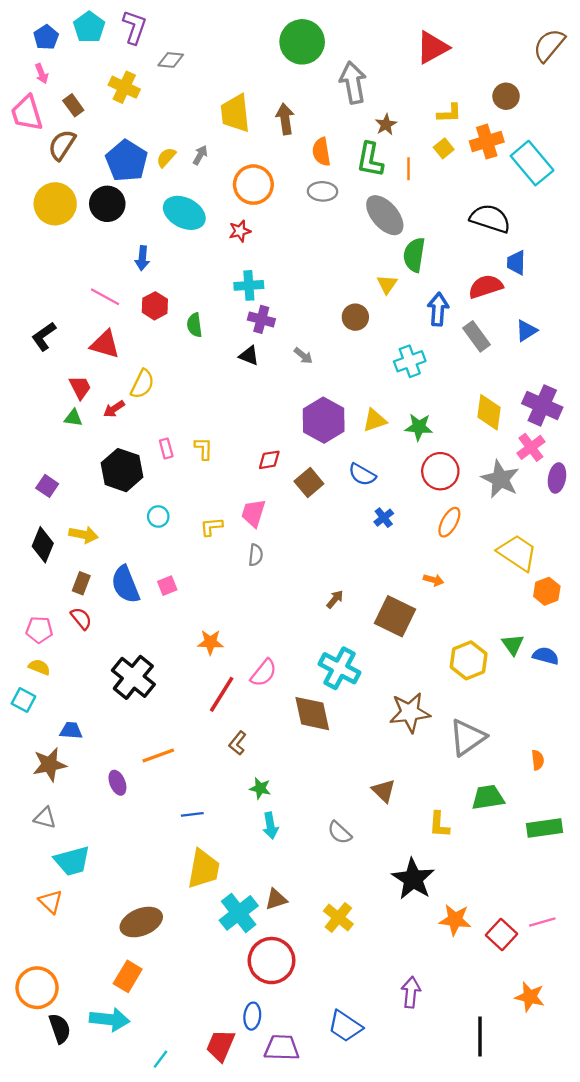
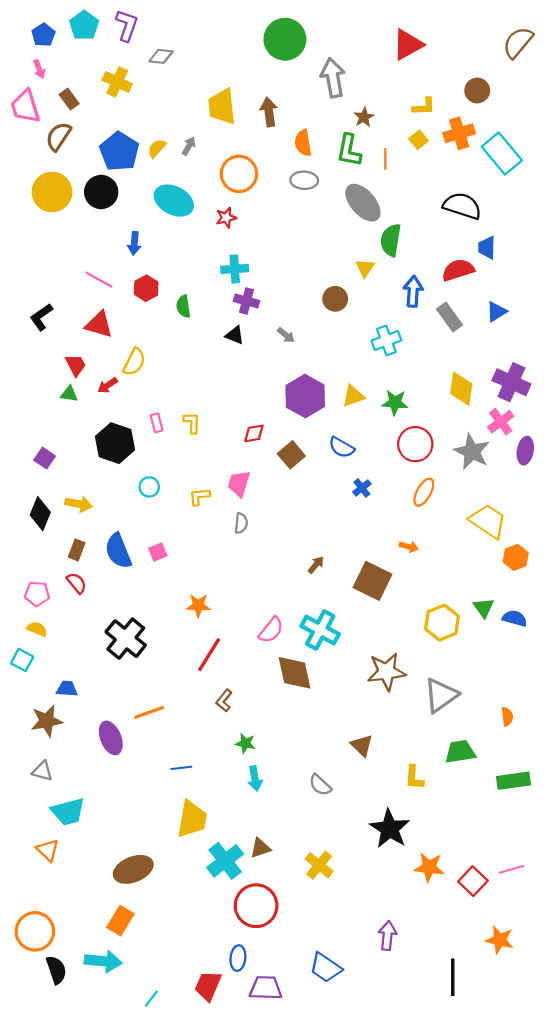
pink semicircle: (264, 673) -> (271, 630), moved
purple ellipse: (117, 783) -> (111, 738), size x1.4

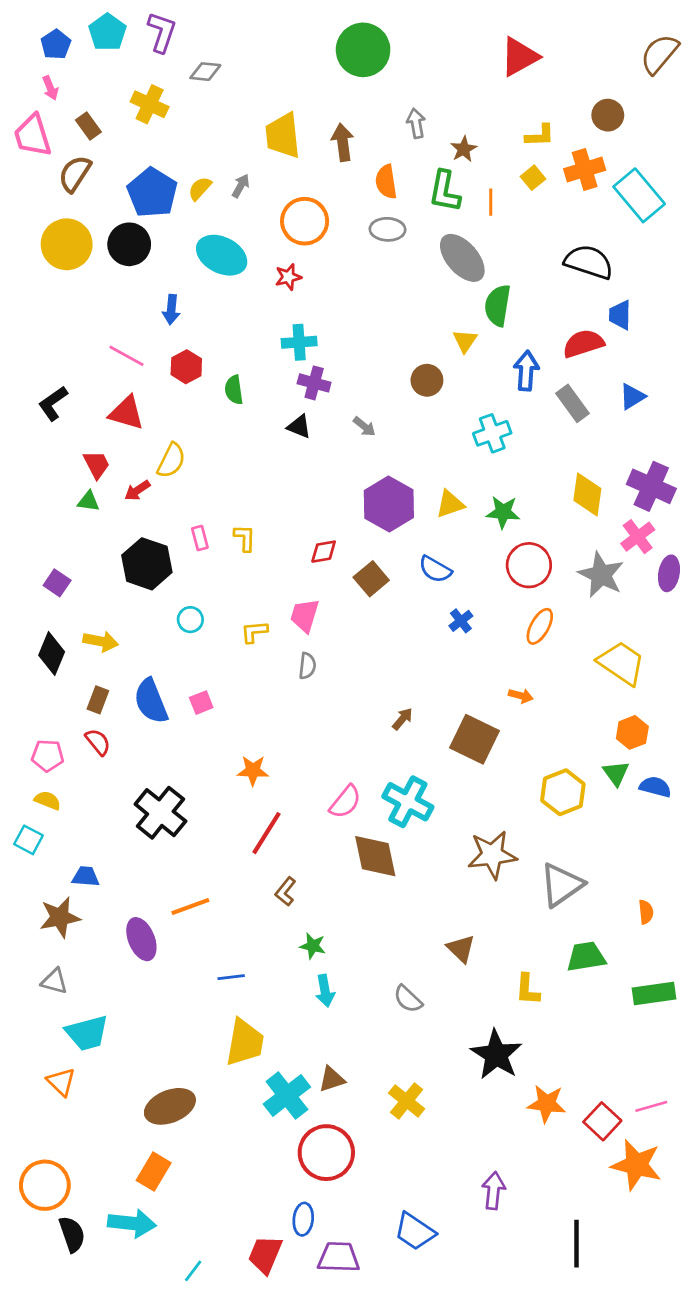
gray arrow: (333, 78) -> (416, 123), moved, size x0.6
orange hexagon: (516, 557) -> (632, 732), moved
orange star: (500, 940) -> (636, 1165), moved, size x1.4

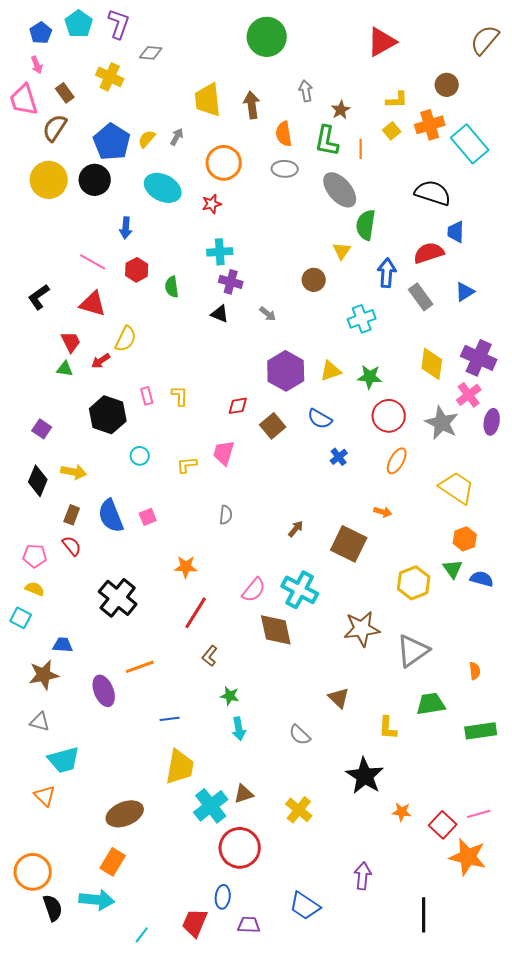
gray semicircle: (307, 666) -> (226, 515), moved
orange star: (547, 1104) -> (402, 812), size x0.7
purple trapezoid: (339, 1257) -> (249, 925), size x0.7

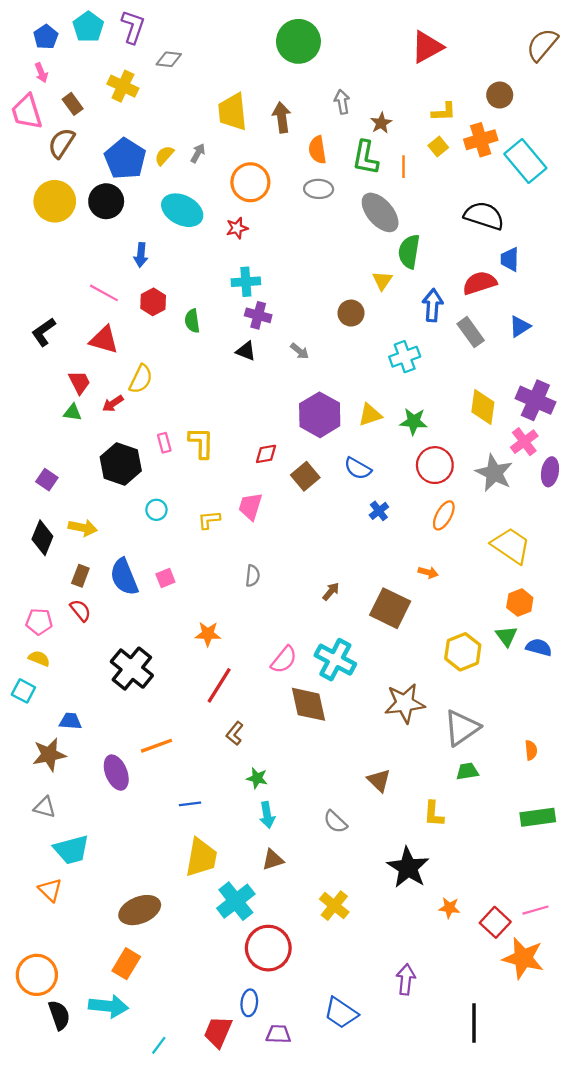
yellow L-shape: (180, 396) -> (201, 443), size x1.4
green trapezoid: (431, 704) -> (467, 771), moved, size x0.7
brown triangle: (244, 794) -> (273, 860), moved

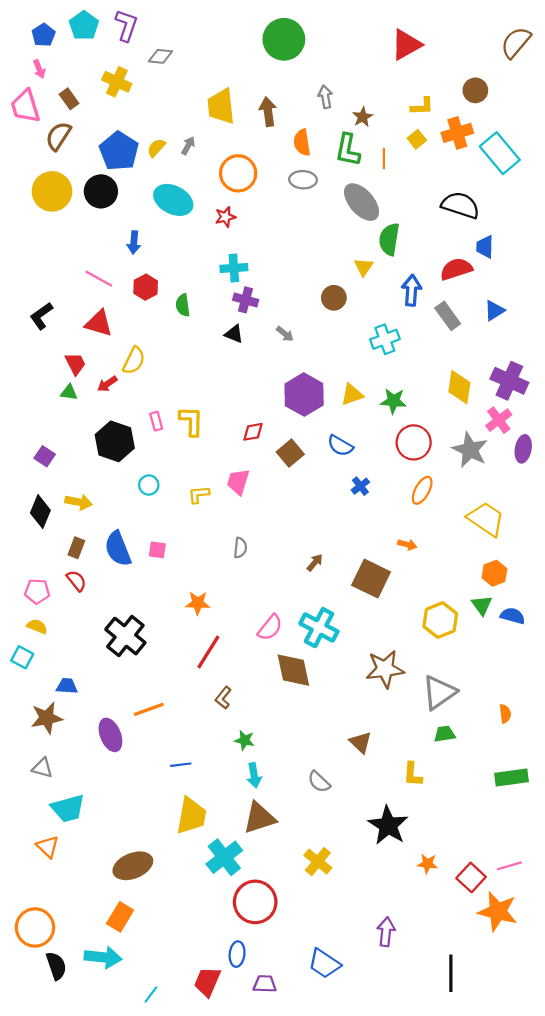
pink square: (165, 578) -> (157, 550), turned 30
brown triangle: (273, 860) -> (259, 818), size x1.6

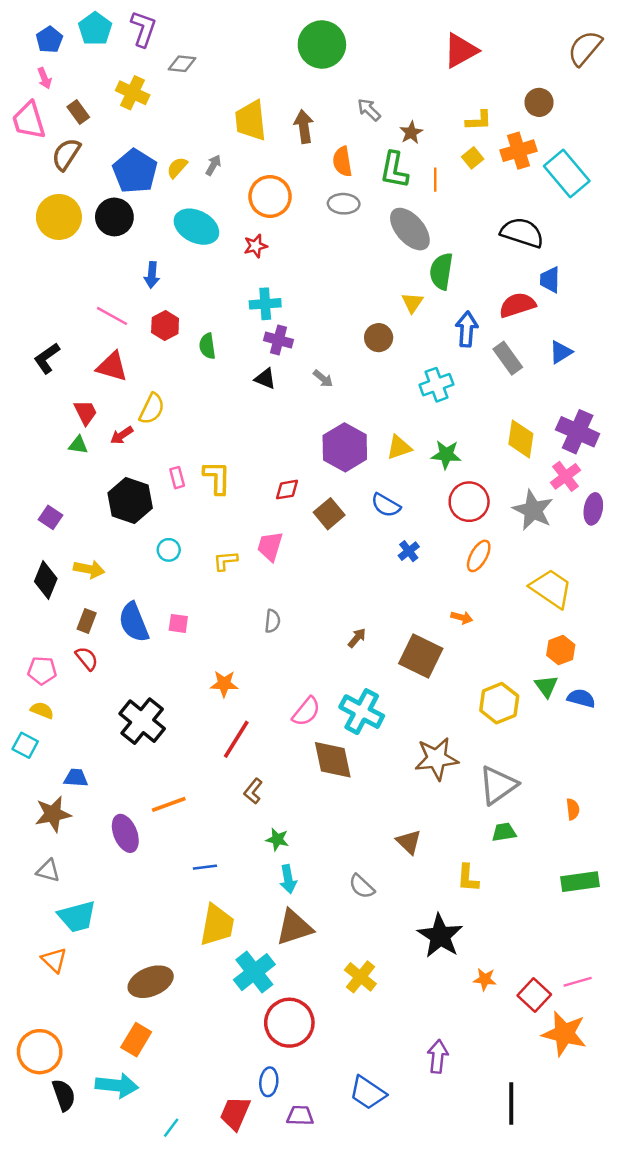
gray arrow: (325, 97) -> (369, 110), turned -35

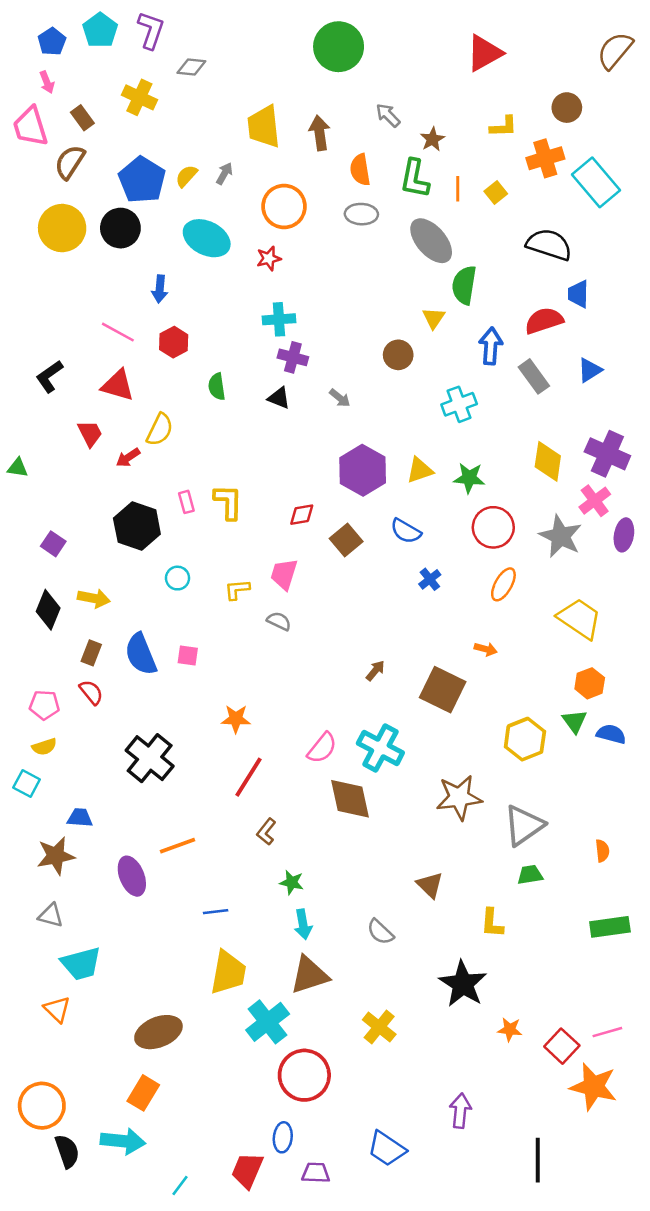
yellow square: (473, 158) -> (496, 193), moved
green semicircle: (207, 346) -> (217, 387), moved
green triangle: (78, 445) -> (18, 468), moved
gray semicircle: (272, 621) -> (279, 621), moved, turned -70
yellow semicircle: (42, 710) -> (44, 747), turned 140

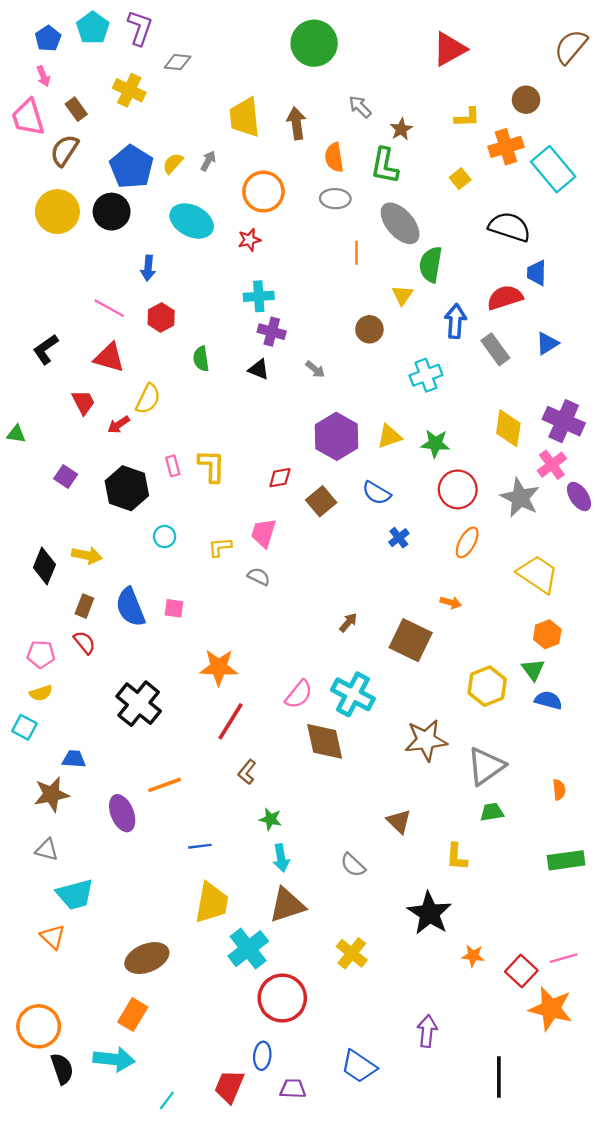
orange line: (458, 189) -> (356, 253), moved
purple ellipse: (624, 535) -> (579, 496), turned -44
purple square: (53, 544) -> (66, 476), moved
orange star: (236, 719) -> (219, 667), size x1.4
blue semicircle: (611, 734) -> (548, 700), moved

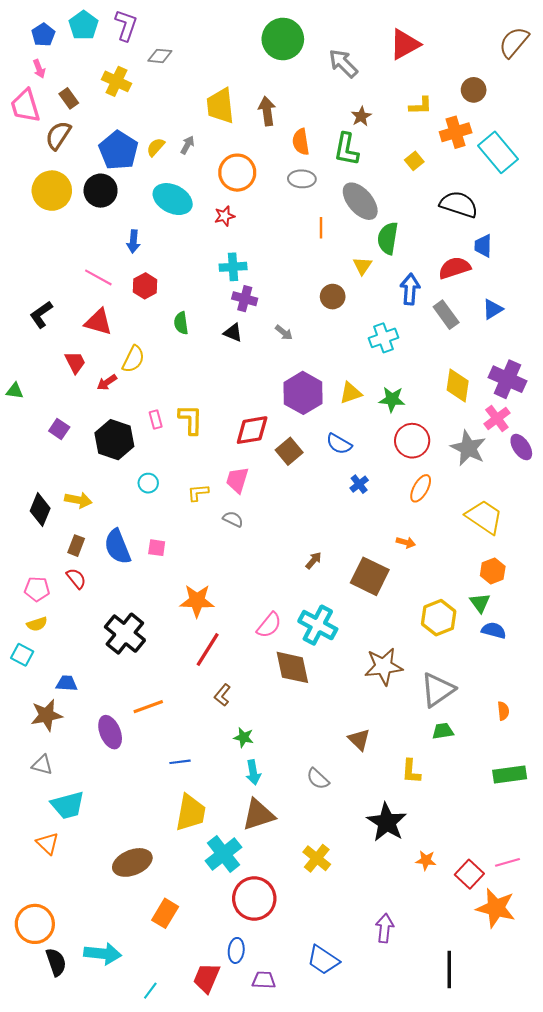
gray arrow: (360, 107) -> (343, 63), moved, size x1.4
red diamond: (280, 478) -> (252, 430), size x1.6
orange rectangle: (133, 1015) -> (165, 913), moved

